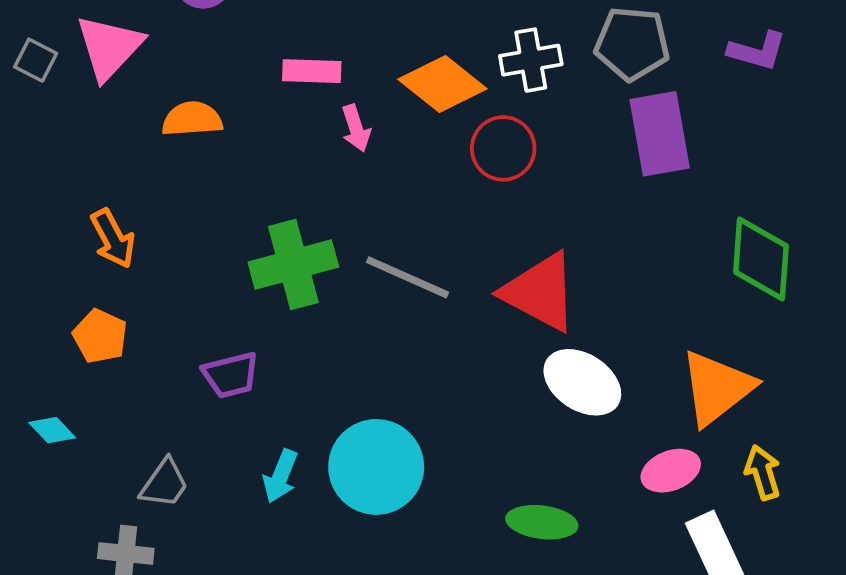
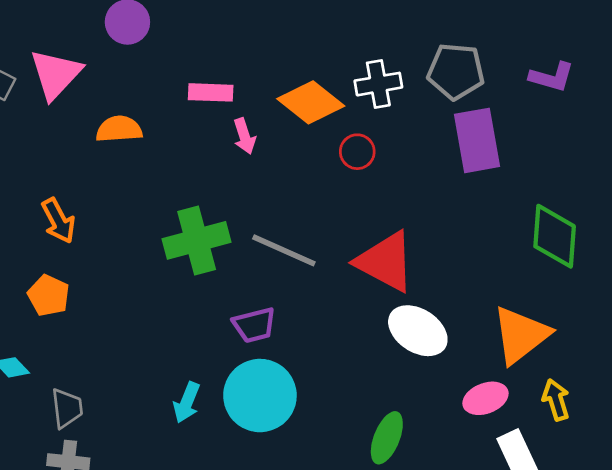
red circle: (503, 148) -> (357, 152), size x0.7
purple trapezoid: (231, 375) -> (254, 325), moved
gray trapezoid: (164, 484) -> (67, 408), moved, turned -42
green ellipse: (542, 522) -> (387, 438), turned -75

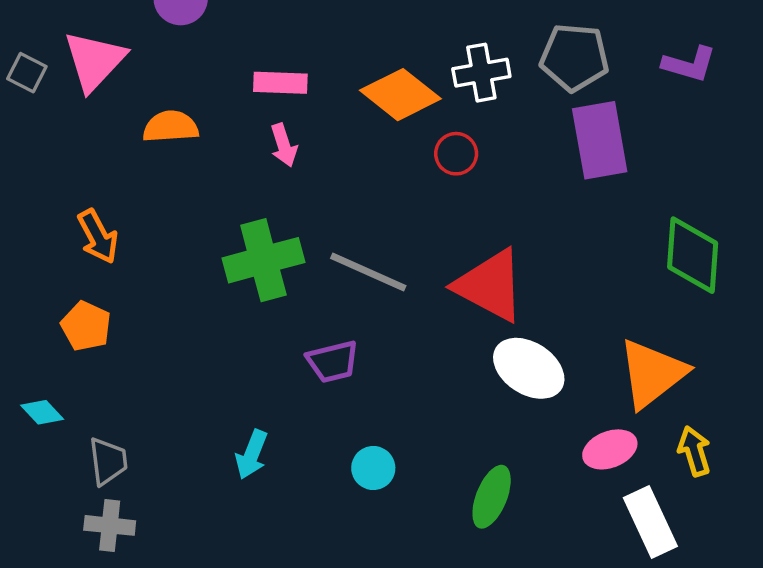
pink arrow: (244, 136) -> (284, 145), moved
cyan circle: (260, 396) -> (373, 468), moved, size x0.5

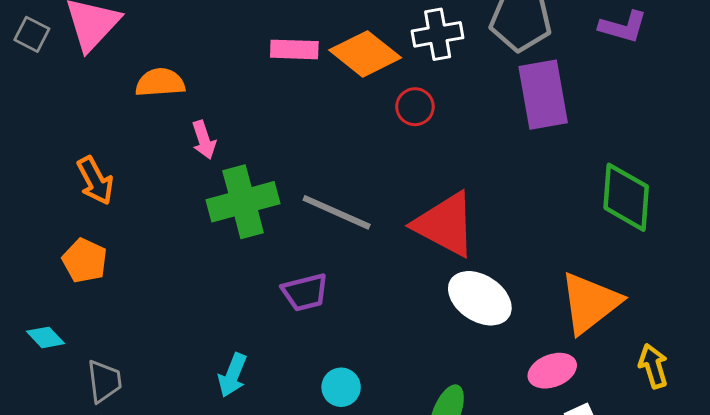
pink rectangle: (280, 83) -> (294, 49), moved
pink arrow: (284, 145) -> (204, 140), moved
yellow arrow: (694, 451) -> (653, 366), moved

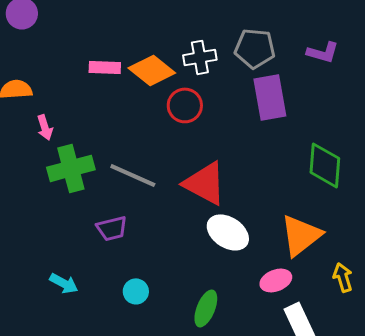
red circle: (415, 107) -> (185, 105), size x1.4
cyan arrow: (232, 375) -> (64, 283), turned -84

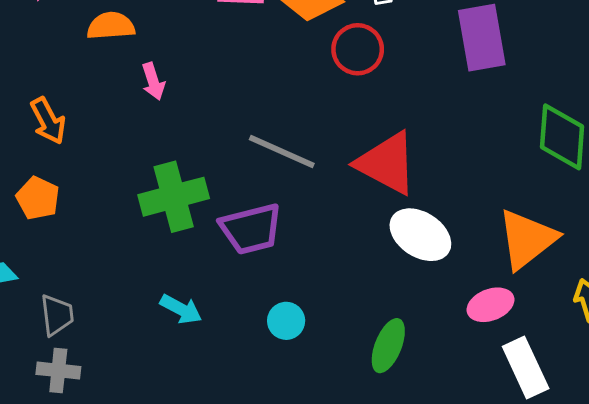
green cross: (71, 168) -> (174, 197), moved
purple trapezoid: (112, 228) -> (251, 229), size x1.4

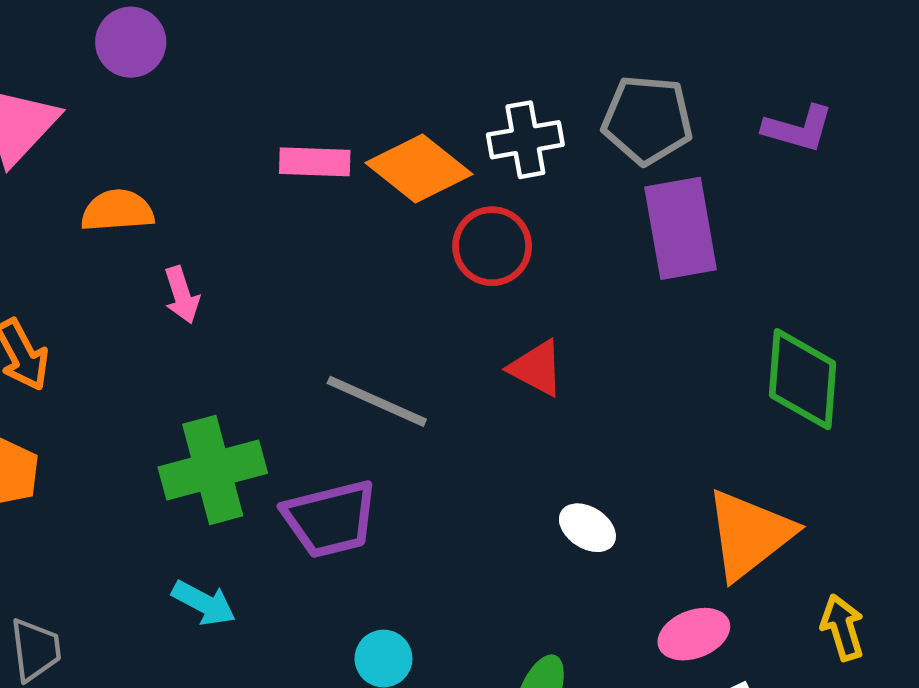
red triangle: (387, 163) -> (536, 368), moved, size x0.6
white ellipse: (420, 235) -> (587, 528), size x0.6
cyan arrow: (181, 309) -> (204, 603), moved

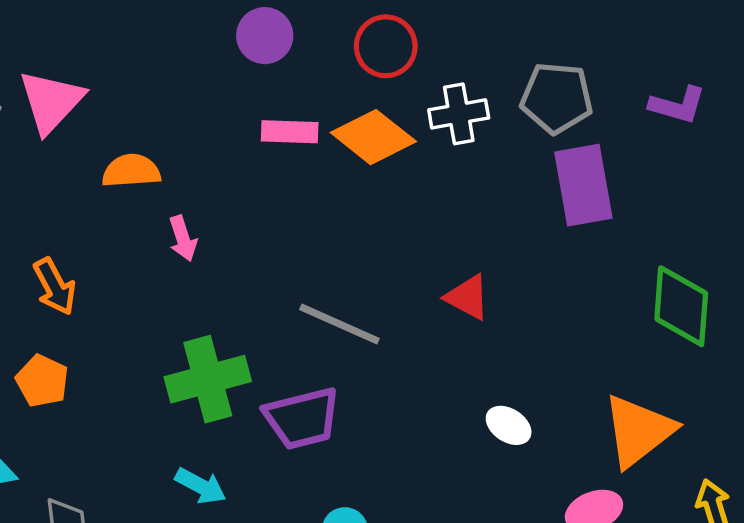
purple circle: (131, 42) -> (265, 36), moved
red circle: (492, 246) -> (386, 46), moved

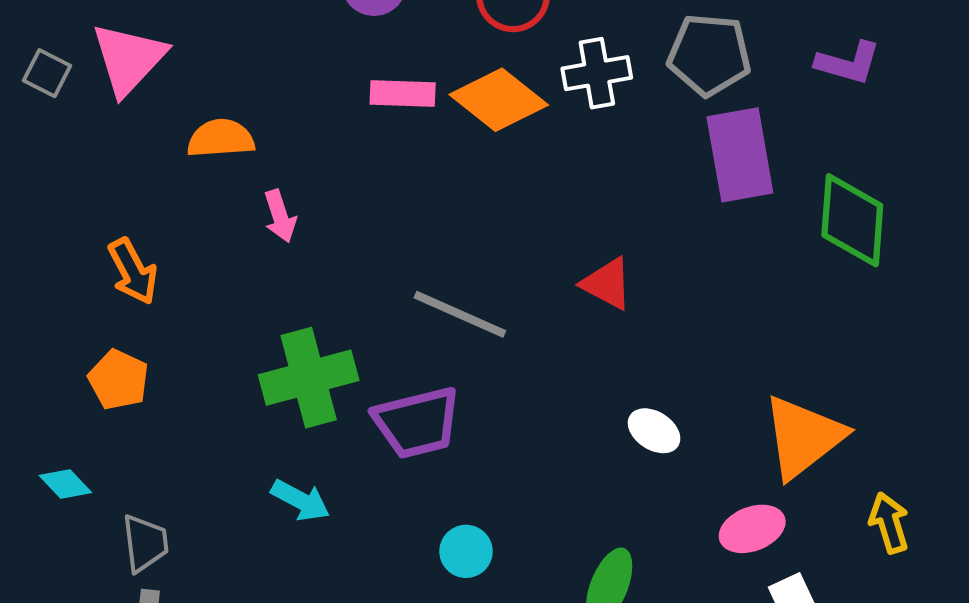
green diamond: (681, 306) -> (852, 220), moved

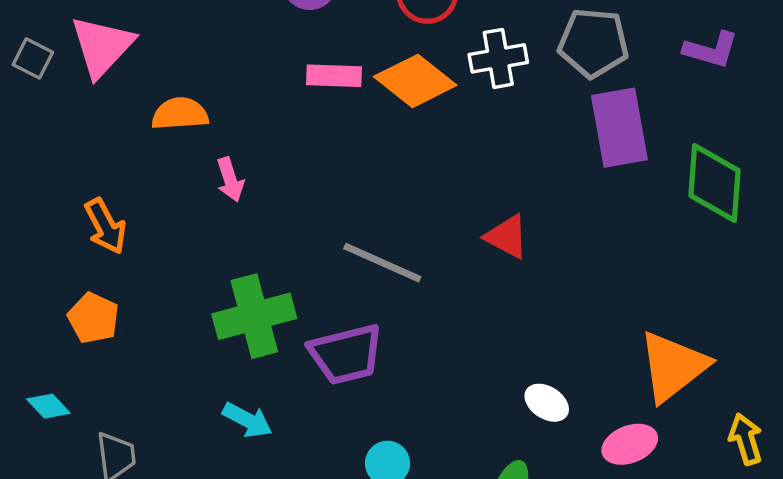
white ellipse: (654, 431) -> (547, 403), moved

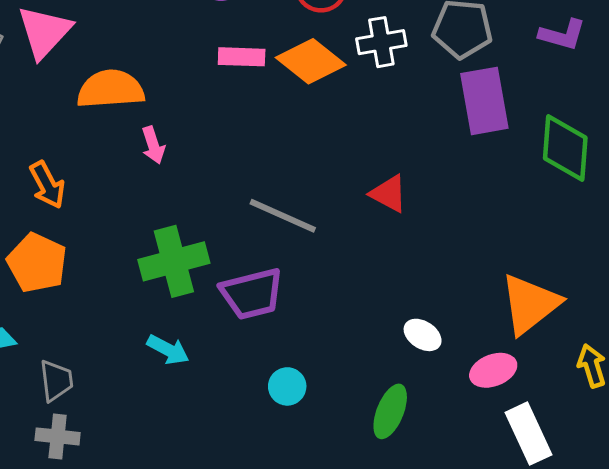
orange semicircle: (180, 114) -> (111, 89), size x1.4
orange pentagon: (93, 318) -> (37, 263), size x1.4

